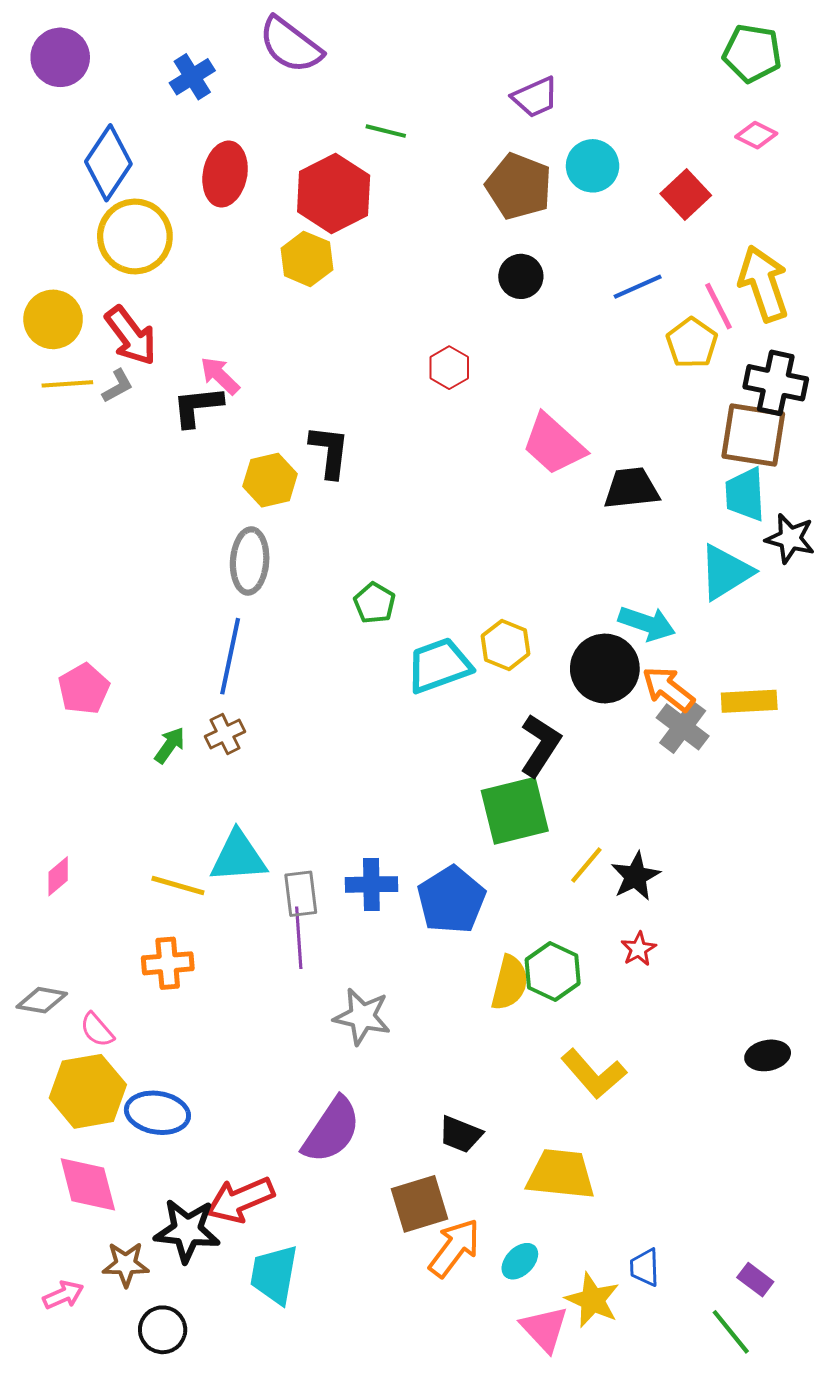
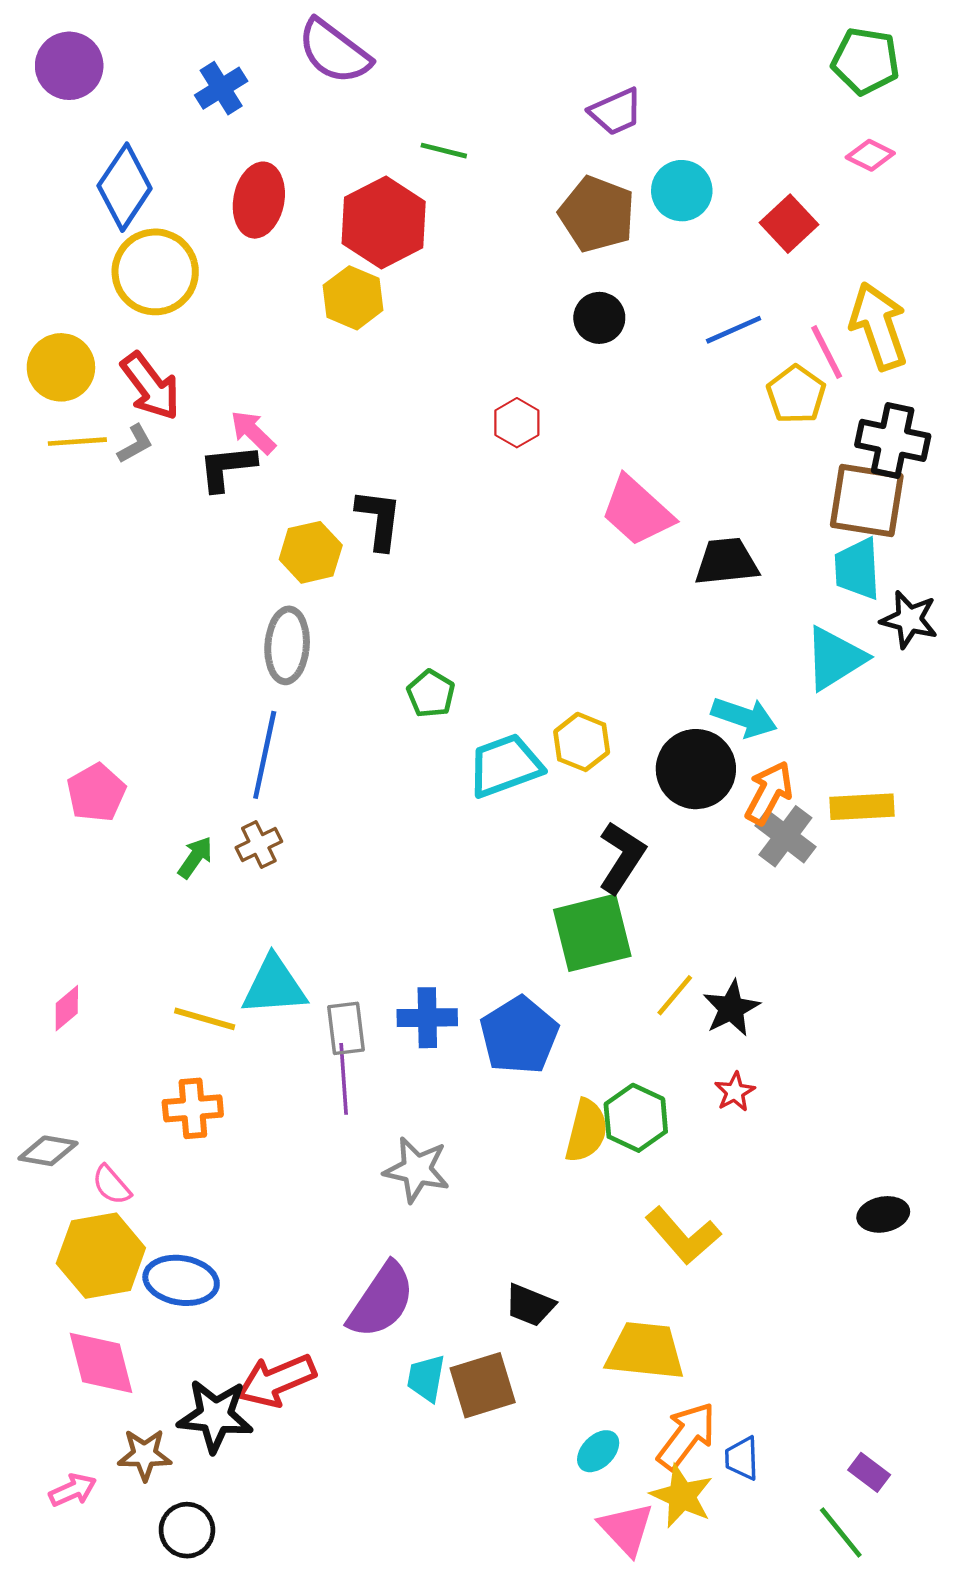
orange arrow: (668, 689) -> (769, 793), turned 80
orange arrow: (454, 1248) -> (686, 1436), moved
cyan trapezoid: (274, 1275) -> (426, 1378), moved, size x0.7

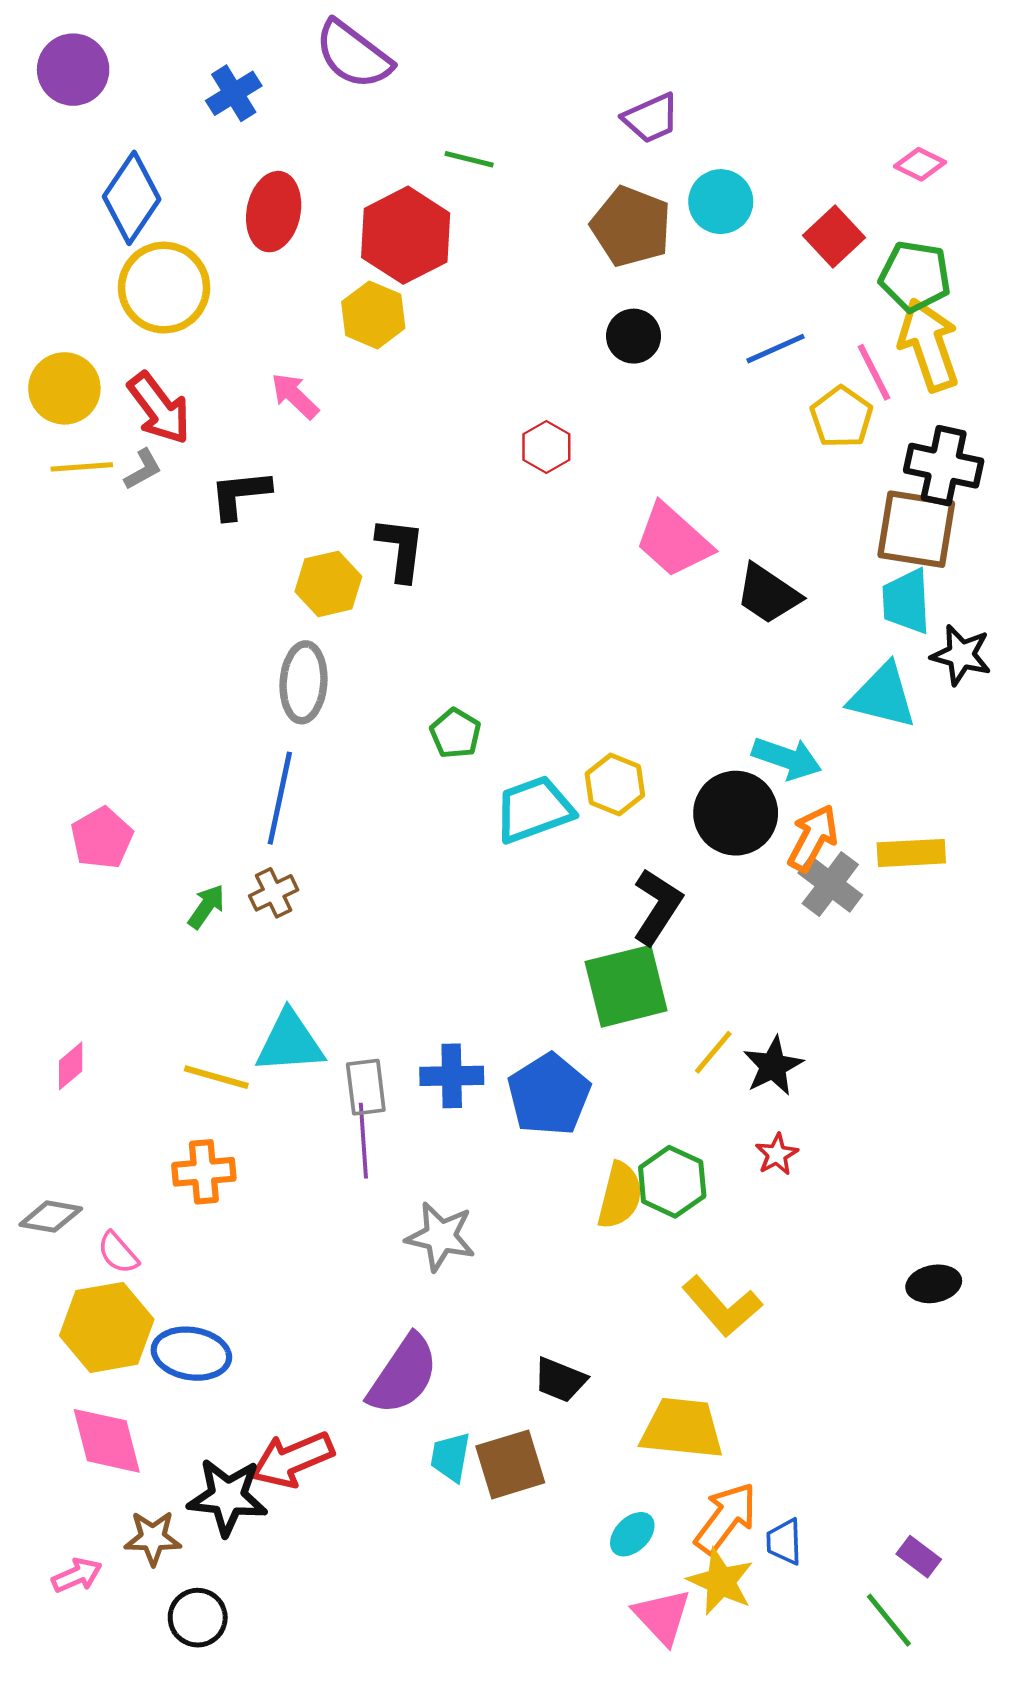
green pentagon: (866, 61) -> (915, 276), moved
pink arrow: (253, 432) -> (295, 396), moved
black trapezoid: (727, 562) -> (768, 594), turned -140
cyan triangle: (835, 658) -> (883, 696), turned 46

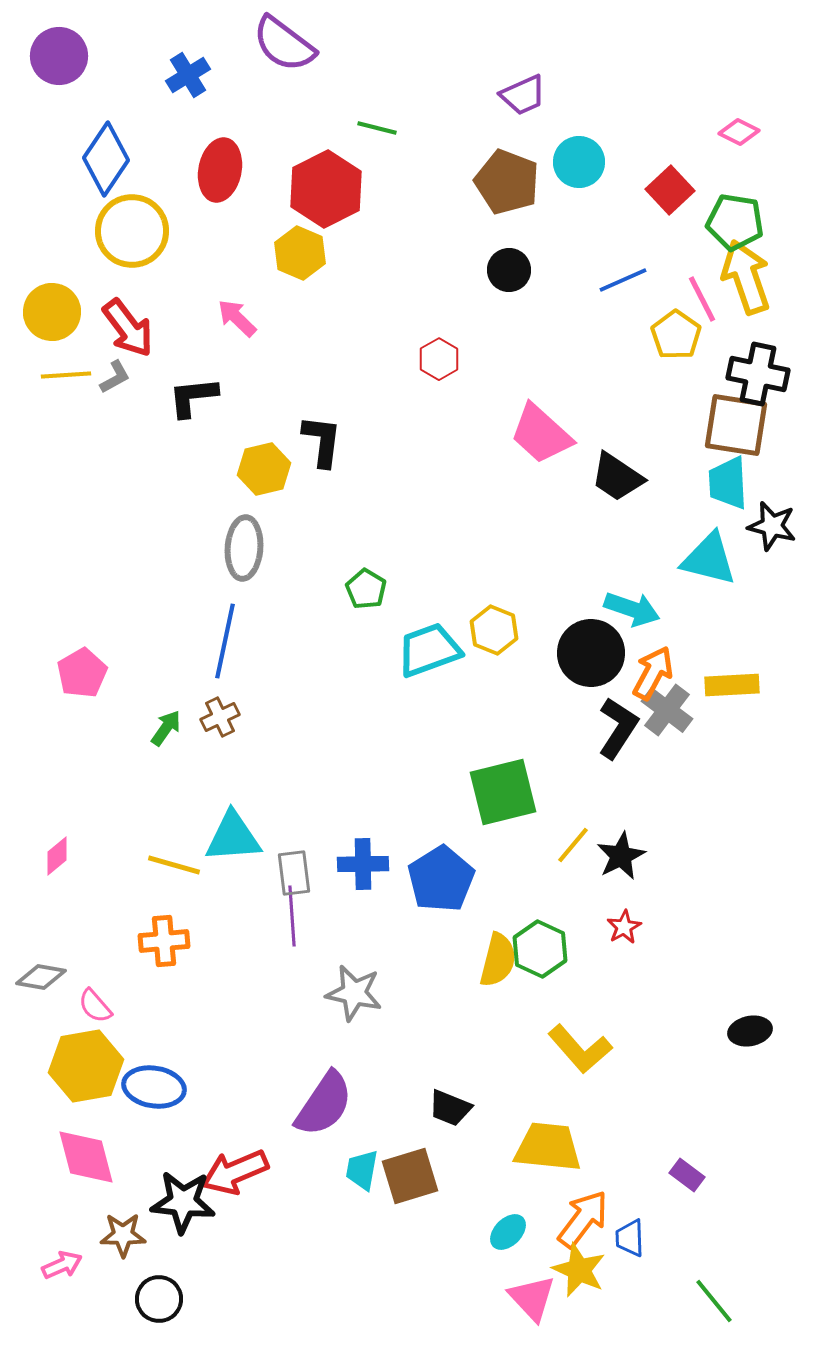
black L-shape: (657, 907) -> (618, 728), moved
purple rectangle: (919, 1557) -> (687, 1175), moved

